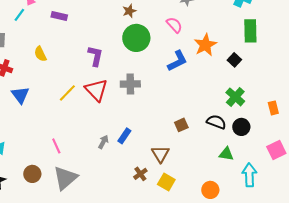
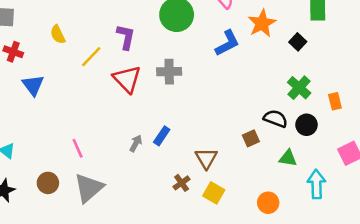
yellow line: (67, 93) -> (91, 57), moved
orange rectangle: (273, 108) -> (335, 101), moved
brown square: (181, 125) -> (251, 138), moved

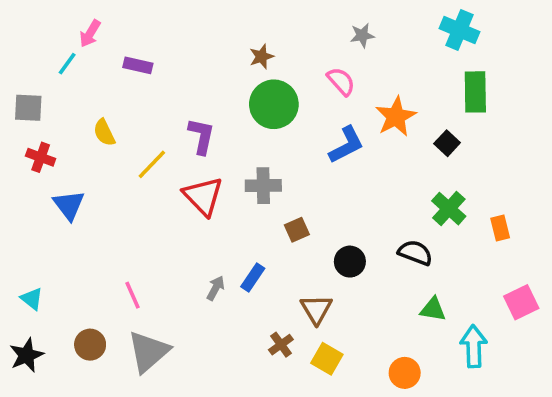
black circle: (307, 125) -> (350, 262), moved
brown square: (251, 138) -> (297, 230), moved

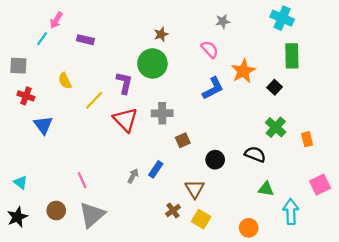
green circle: (274, 104) -> (152, 63), moved

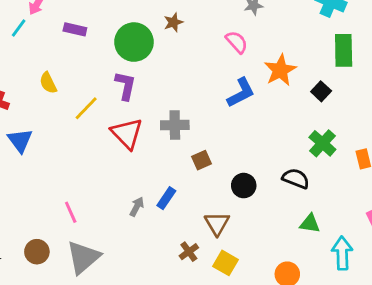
green circle: (152, 63) -> (134, 42), moved

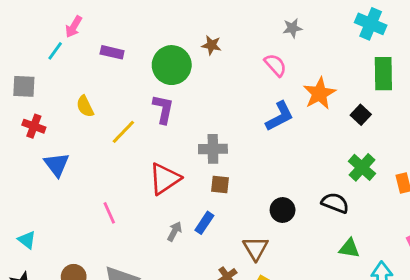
brown star: (173, 22) -> (211, 45), turned 30
red triangle: (127, 133) -> (165, 179), moved, turned 40
brown square: (202, 160) -> (220, 184), moved, turned 30
pink line: (71, 212) -> (109, 213), moved

